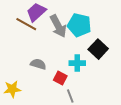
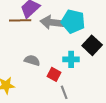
brown line: (26, 24) -> (20, 20), turned -30
gray arrow: (58, 26) -> (52, 22), turned 125

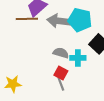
gray semicircle: (32, 60) -> (61, 53), moved
gray line: (64, 92) -> (61, 84), moved

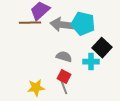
cyan cross: (78, 58) -> (91, 62), moved
yellow star: (13, 84) -> (36, 88), moved

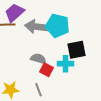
black square: (102, 48) -> (76, 50), turned 36
red square: (64, 77) -> (46, 70), moved

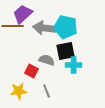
black square: (76, 50) -> (66, 51), moved
red square: (46, 70) -> (32, 71), moved

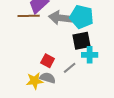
gray semicircle: (47, 60) -> (48, 78), moved
gray line: (47, 91) -> (70, 68), moved, turned 72

